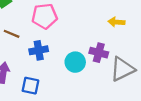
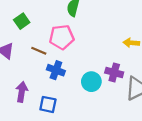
brown line: (12, 34) -> (39, 51), moved
blue cross: (39, 50) -> (56, 70), turned 30

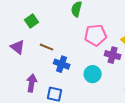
pink pentagon: (62, 37) -> (96, 35), moved
purple cross: (114, 72) -> (113, 55), moved

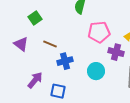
blue cross: (62, 64) -> (65, 61), turned -35
purple arrow: (32, 83) -> (35, 80), turned 30

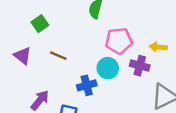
blue cross: (65, 61) -> (87, 85), moved
cyan circle: (96, 71) -> (108, 68), moved

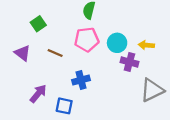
pink pentagon: (119, 41) -> (87, 39), moved
cyan circle: (108, 68) -> (117, 43), moved

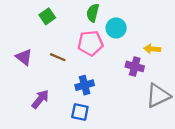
green square: (38, 24) -> (47, 16), moved
cyan circle: (117, 43) -> (116, 28), moved
blue square: (64, 106) -> (80, 112), moved

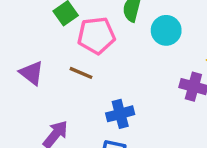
pink pentagon: (90, 43) -> (96, 35), moved

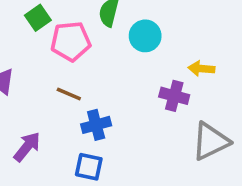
brown line: (81, 73) -> (69, 94), moved

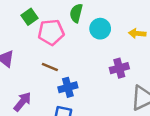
yellow arrow: (201, 69) -> (137, 33), moved
purple cross: (174, 96) -> (119, 68), turned -30

